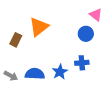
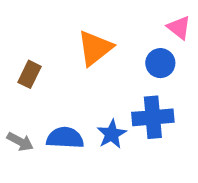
orange triangle: (39, 27) -> (95, 48), moved
blue cross: (82, 63) -> (153, 117), size x1.5

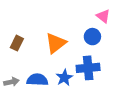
orange triangle: (95, 48) -> (56, 43), moved
gray arrow: (20, 142) -> (11, 82), turned -40

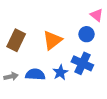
brown rectangle: (17, 43) -> (16, 40), size x1.5
blue cross: (88, 68) -> (82, 63), turned 30

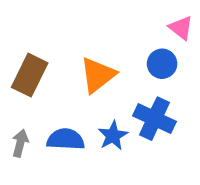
gray arrow: (11, 76) -> (20, 143), turned -64

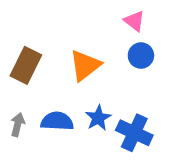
pink triangle: (181, 28) -> (134, 21), moved
blue cross: (154, 119) -> (134, 133), moved

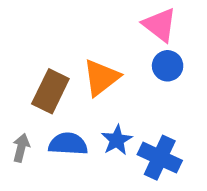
pink triangle: (134, 21) -> (160, 25), size x1.4
brown rectangle: (26, 65) -> (50, 91), moved

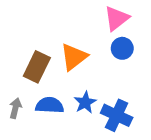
pink triangle: (160, 25) -> (117, 18), turned 44

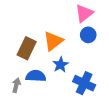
blue star: (85, 102) -> (60, 65), moved
gray arrow: (15, 108) -> (16, 85), moved

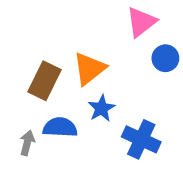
blue circle: (88, 35) -> (165, 58), moved

